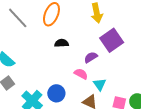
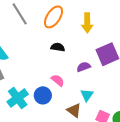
yellow arrow: (97, 13) -> (87, 23), moved
pink semicircle: (81, 74) -> (58, 80), moved

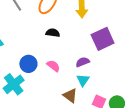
purple semicircle: (84, 67) -> (83, 62), moved
blue circle: (43, 95) -> (28, 64), moved

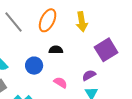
blue circle: (28, 64) -> (34, 66), moved

